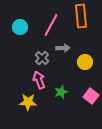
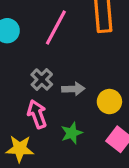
gray arrow: (63, 48) -> (73, 89), moved
yellow circle: (85, 62) -> (109, 102), moved

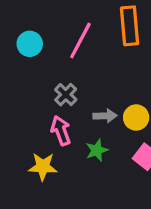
gray arrow: (73, 89) -> (105, 116), moved

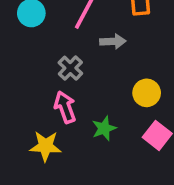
gray arrow: (105, 116) -> (113, 41), moved

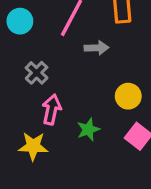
gray cross: (70, 68) -> (37, 73), moved
pink arrow: (65, 107) -> (52, 110), turned 32

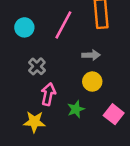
gray arrow: (97, 48) -> (91, 55), moved
yellow circle: (128, 96) -> (92, 82), moved

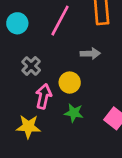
yellow circle: (92, 82) -> (70, 83), moved
green star: (76, 109) -> (74, 113), turned 30

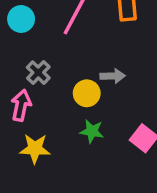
gray arrow: (90, 54) -> (113, 76), moved
pink arrow: (43, 96) -> (21, 105), moved

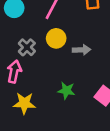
yellow circle: (87, 93) -> (56, 38), moved

